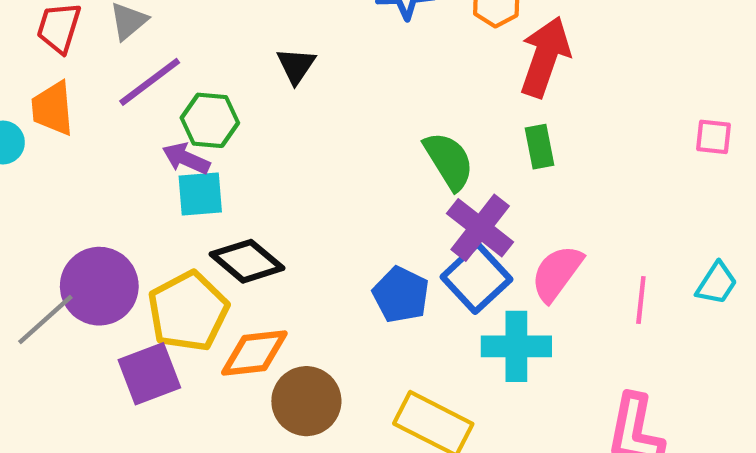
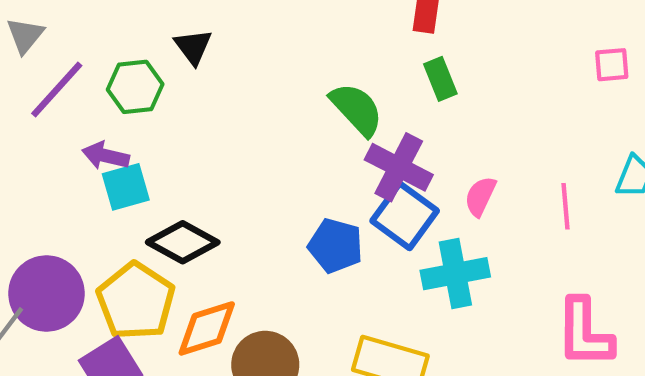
green hexagon: (210, 120) -> (135, 87), moved
pink square: (714, 137) -> (612, 65), moved
pink semicircle: (557, 273) -> (480, 196), size x0.7

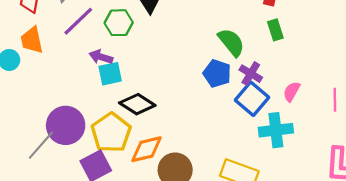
purple cross: (399, 167) -> (251, 74), size x0.7
blue pentagon: (336, 246) -> (217, 73), moved

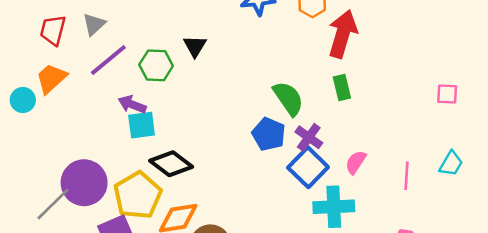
orange trapezoid: (32, 40) -> (51, 78), turned 56

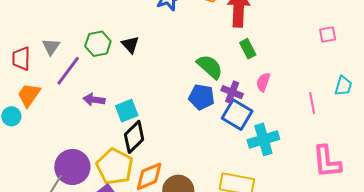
green hexagon: (156, 65) -> (98, 44), moved
cyan square: (142, 125) -> (127, 111), moved
pink semicircle: (356, 162) -> (263, 82), moved
black diamond: (171, 164) -> (134, 137), turned -68

